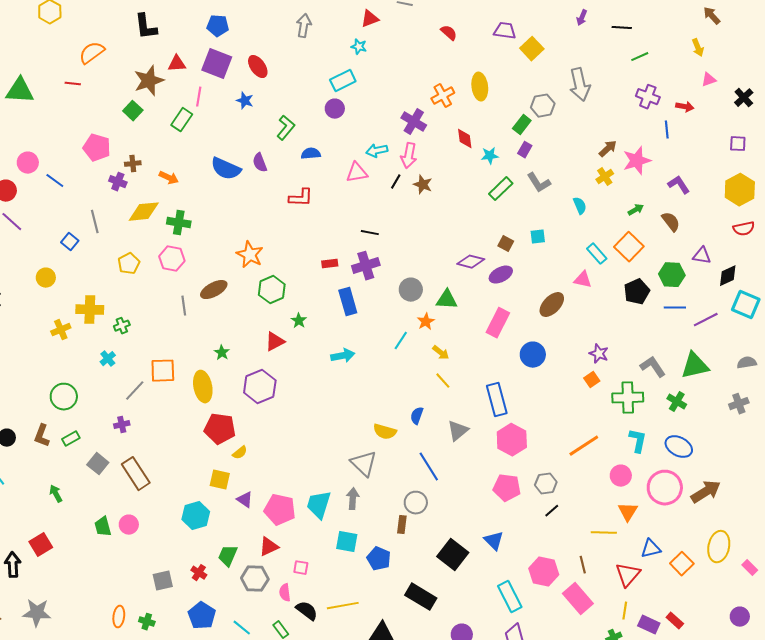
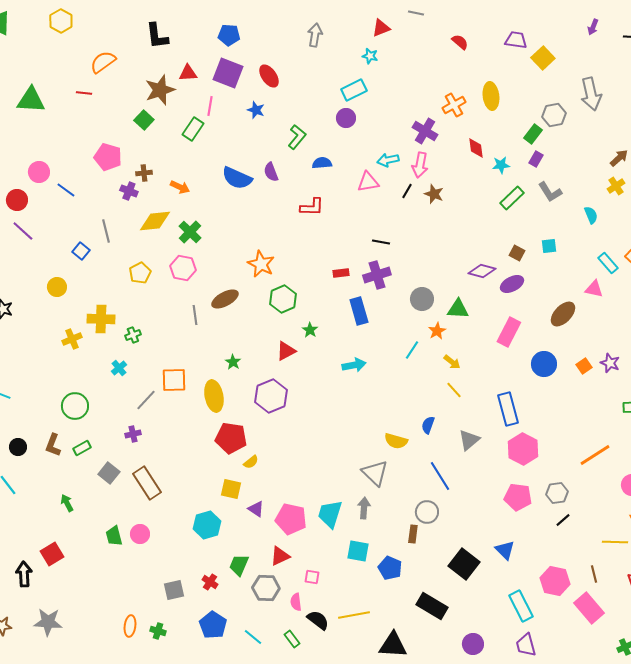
green cross: (179, 223) -> (190, 232), turned 35
orange square: (592, 380) -> (584, 366), moved

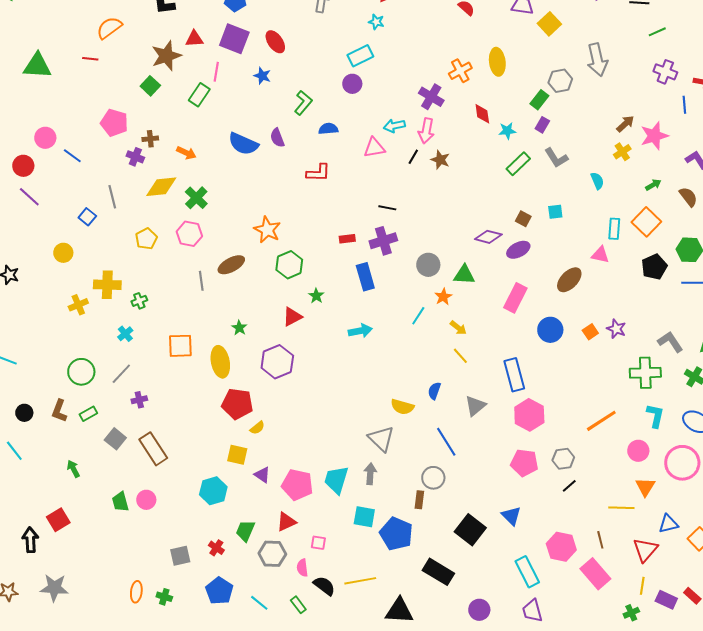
cyan rectangle: (608, 263) -> (614, 229), turned 45
gray line: (146, 400) -> (121, 374), moved
blue pentagon: (390, 568) -> (396, 534), size x1.4

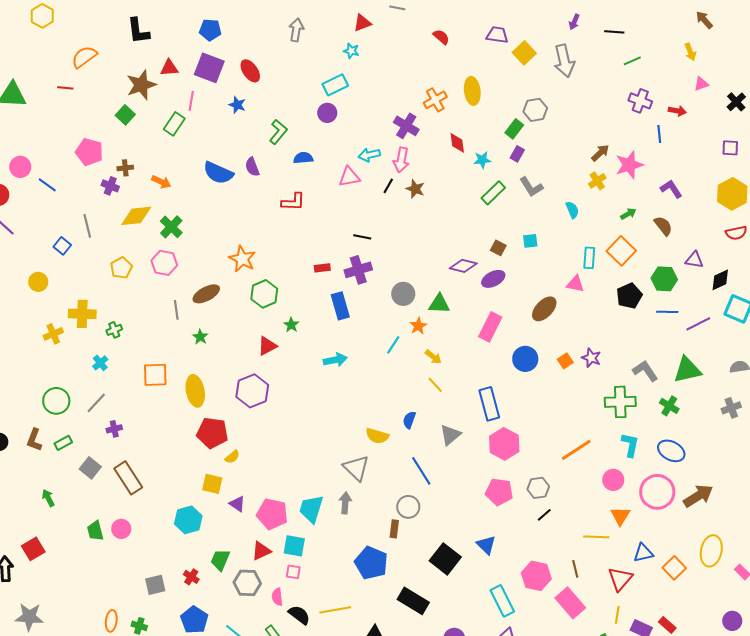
gray arrow: (597, 60) -> (564, 61), moved
green star: (239, 328) -> (200, 337), moved
cyan square: (364, 517) -> (294, 546), moved

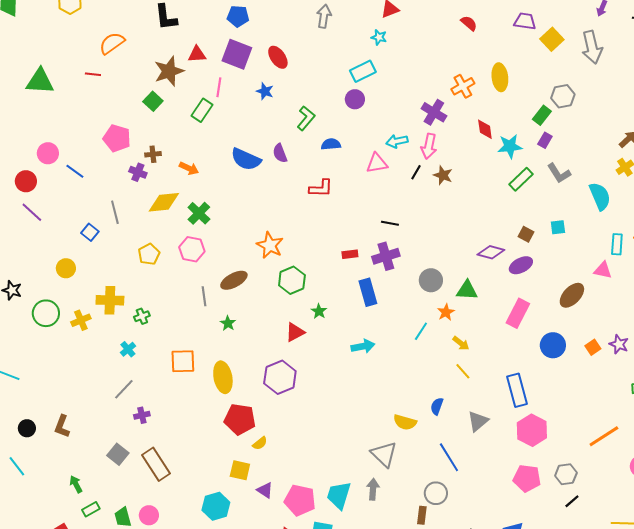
cyan star: (482, 160) -> (510, 146), size x1.4
cyan semicircle: (572, 210) -> (600, 196), size x1.6
green circle: (56, 401) -> (46, 313), moved
green rectangle: (63, 443) -> (91, 509), moved

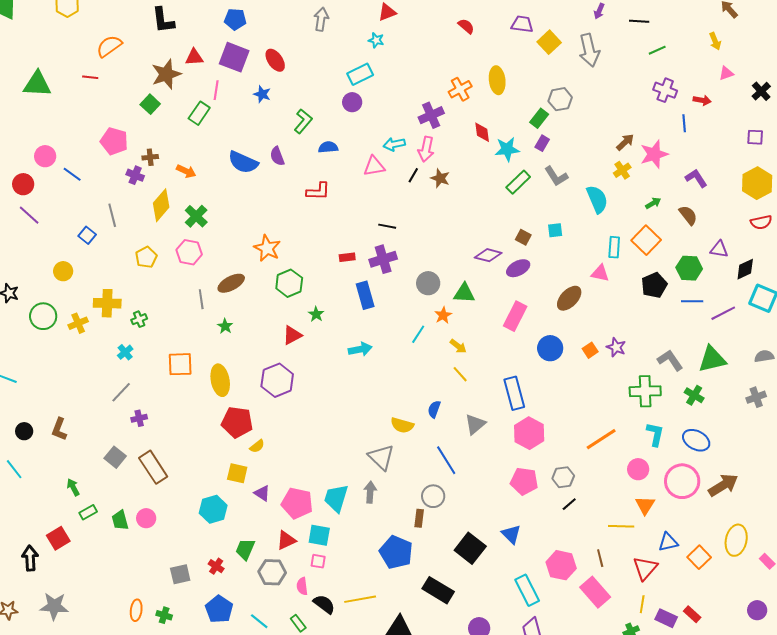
purple cross: (434, 112) -> (431, 115), turned 35
yellow diamond: (164, 202) -> (161, 205), turned -44

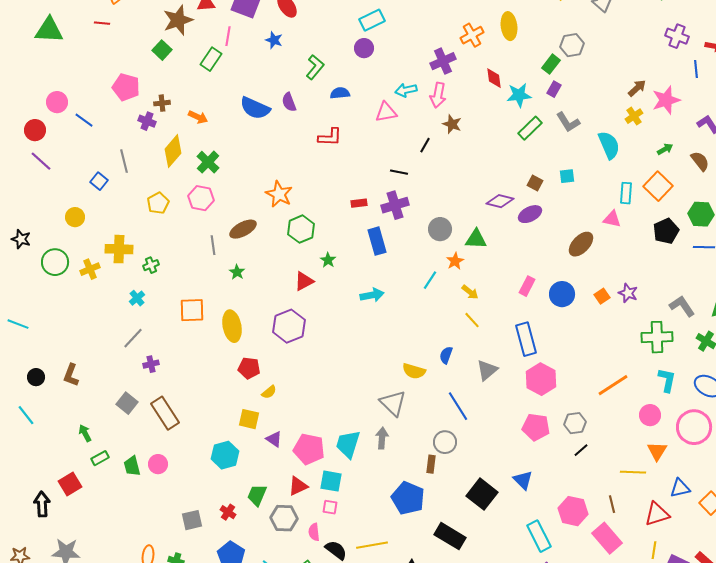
black line: (413, 175) -> (425, 145), moved
pink rectangle: (515, 316) -> (527, 286), moved, size x0.7
red pentagon: (237, 422) -> (249, 368), size x0.7
red triangle: (645, 568) -> (657, 514), turned 32

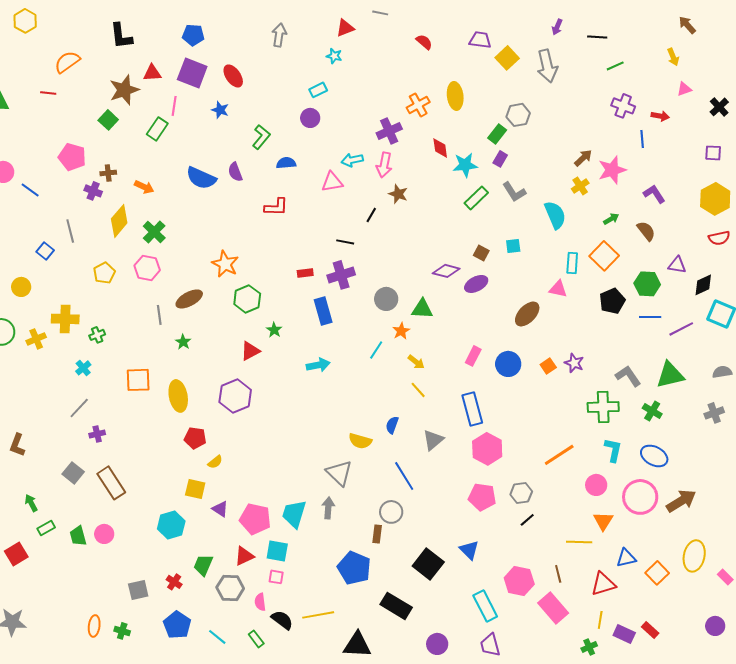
cyan rectangle: (372, 20) -> (318, 90), size x0.7

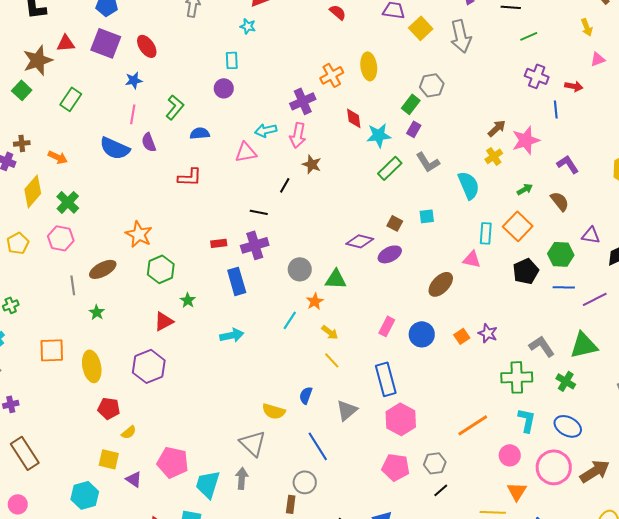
cyan rectangle: (318, 90) -> (232, 60), turned -66
pink line: (174, 106) -> (133, 114), moved
blue star: (220, 110) -> (134, 80), turned -30
pink pentagon: (255, 519) -> (173, 462), moved

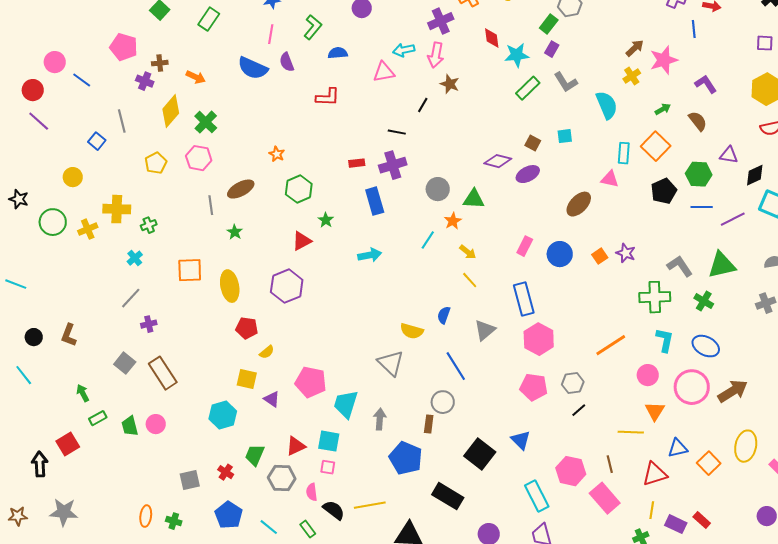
orange star: (139, 234) -> (277, 154), size x0.6
gray arrow: (242, 478) -> (380, 419), moved

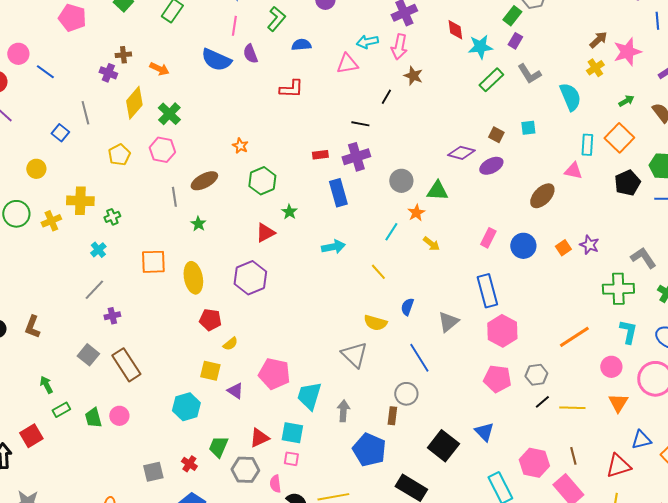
pink pentagon: (124, 47) -> (72, 18), moved
yellow line: (470, 280) -> (378, 272), moved
yellow line: (631, 432) -> (572, 408), moved

